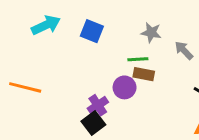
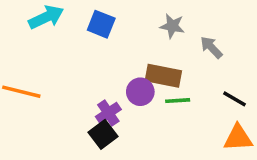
green line: (138, 59) -> (178, 101), moved
brown rectangle: (144, 74) -> (163, 76), size x1.4

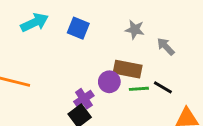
black line: (234, 99) -> (163, 87), moved

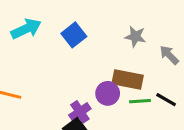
blue square: (78, 28) -> (74, 35), turned 30

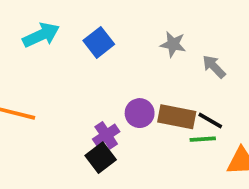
brown rectangle: (128, 80) -> (177, 117), moved
green line: (140, 101) -> (203, 139), moved

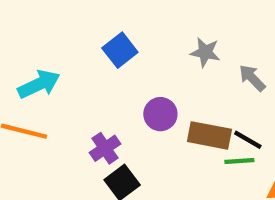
cyan arrow: (41, 35) -> (39, 84), moved
purple circle: (140, 113) -> (160, 114), moved
purple cross: (106, 135) -> (105, 148), moved

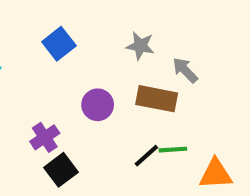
brown rectangle: (209, 135) -> (157, 99), moved
black line: (248, 140) -> (146, 156), moved, turned -72

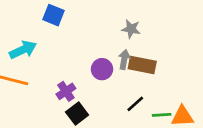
blue square: (59, 44) -> (53, 15), moved, turned -30
gray arrow: (185, 70) -> (124, 59), moved, turned 54
green line: (173, 150) -> (162, 115), moved

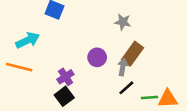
gray arrow: (124, 59) -> (123, 67), moved
brown rectangle: (142, 65) -> (132, 54), turned -65
black square: (77, 114) -> (64, 96), moved

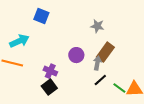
purple cross: (65, 77) -> (50, 71), turned -32
green line: (150, 98) -> (119, 88), turned 40

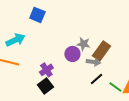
gray star: (97, 26) -> (83, 44), moved
gray arrow: (97, 63) -> (93, 62), turned 88
purple cross: (50, 71) -> (46, 70), turned 32

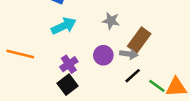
cyan arrow: (15, 40) -> (64, 26), moved
gray star: (83, 44) -> (111, 21), moved
purple circle: (72, 54) -> (103, 55), moved

